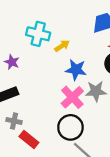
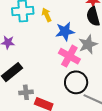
yellow arrow: (62, 46) -> (46, 15), turned -64

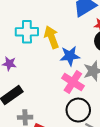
yellow arrow: (46, 15) -> (52, 37), size x1.5

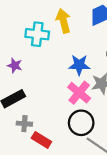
yellow arrow: (52, 37) -> (63, 21), moved

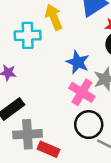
blue star: (79, 65) -> (78, 62), turned 30
gray cross: (24, 124) -> (27, 134), size x1.6

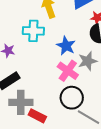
cyan cross: (28, 35) -> (33, 31), moved

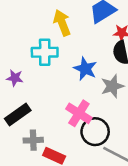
pink cross: (68, 71) -> (79, 113), moved
gray cross: (21, 102) -> (33, 140), size x0.7

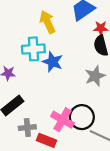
blue star: (85, 69) -> (53, 62), moved
pink cross: (79, 113) -> (62, 120), moved

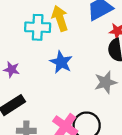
cyan cross: (33, 49) -> (38, 27), moved

